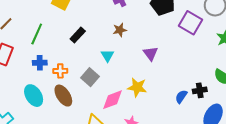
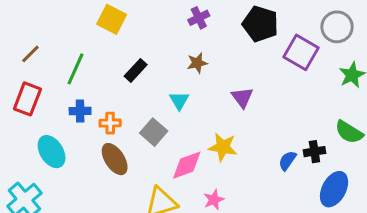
cyan ellipse: (34, 96) -> (52, 152), moved

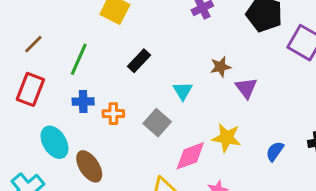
brown star: (197, 63) -> (221, 67), moved
brown ellipse: (115, 159) -> (89, 166), moved
blue semicircle: (287, 161) -> (275, 151), moved

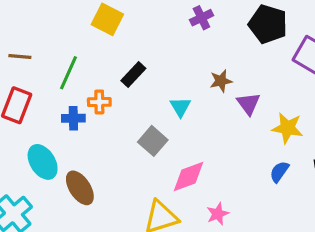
brown line: (33, 44) -> (20, 57), turned 50
orange cross: (113, 114) -> (99, 102), moved
yellow star: (227, 138) -> (287, 128), moved

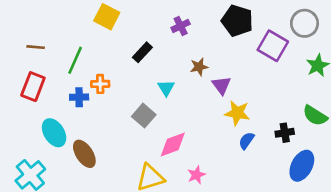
purple cross: (201, 18) -> (181, 26), moved
black rectangle: (133, 74) -> (142, 52), moved
yellow star: (287, 128) -> (237, 113), moved

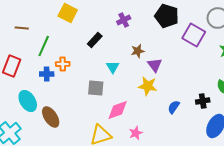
brown line: (36, 47) -> (22, 28), moved
yellow star: (237, 113) -> (148, 86), moved
gray square: (144, 116) -> (96, 88), turned -36

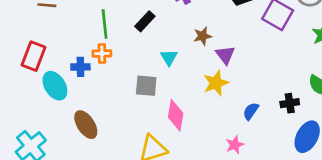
green line: (44, 46) -> (105, 24), moved, turned -30
yellow star: (148, 86) -> (216, 83), turned -30
cyan ellipse: (28, 101) -> (55, 86), moved
pink diamond: (118, 110) -> (176, 115), turned -60
pink star: (136, 133) -> (235, 145), moved

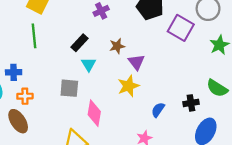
black rectangle: (145, 21) -> (80, 43), moved
orange cross: (102, 53) -> (25, 96), moved

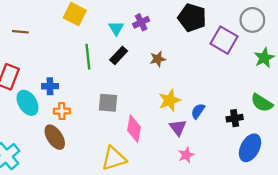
green line: (34, 36) -> (88, 57), moved
purple triangle: (136, 62) -> (178, 128), moved
cyan triangle: (89, 64) -> (116, 28), moved
blue semicircle: (158, 110) -> (198, 111), moved

